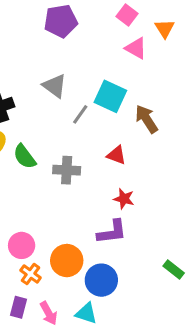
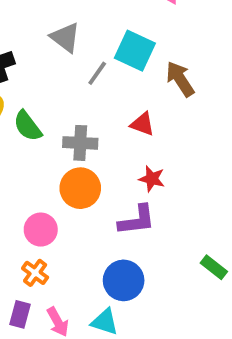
pink circle: (22, 245) -> (41, 230), moved
orange circle: (67, 261) -> (80, 188), moved

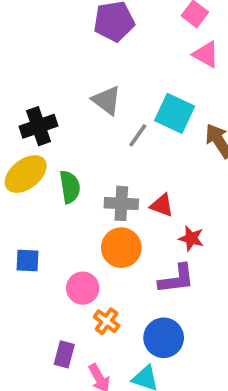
red triangle: (142, 124) -> (162, 205), moved
green semicircle: (28, 126) -> (70, 187), turned -152
orange cross: (35, 273) -> (107, 321), moved
purple rectangle: (20, 314) -> (64, 354), moved

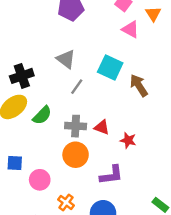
gray line: (138, 135) -> (77, 87), moved
green semicircle: (70, 187) -> (42, 115), turned 54
red star: (191, 238) -> (128, 140), moved
pink circle: (83, 288) -> (40, 180), moved

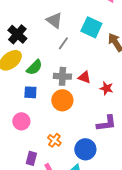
black cross: (22, 76) -> (17, 34), turned -30
blue square: (15, 163) -> (30, 92), moved
purple L-shape: (111, 175) -> (106, 123), moved
pink circle: (40, 180) -> (21, 121), moved

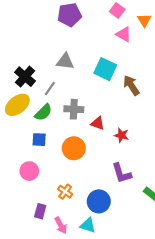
gray triangle: (54, 20) -> (65, 61), turned -30
gray line: (63, 43) -> (50, 89), moved
gray cross: (62, 76) -> (74, 109), moved
purple L-shape: (106, 123) -> (122, 173), turned 80

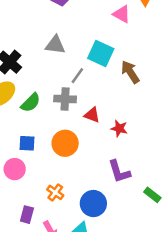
gray line: (50, 89) -> (77, 76), moved
blue square: (39, 140) -> (27, 143), moved

